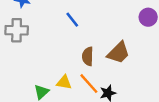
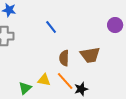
brown trapezoid: (118, 53) -> (90, 55), turned 35

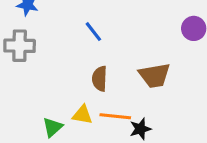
brown semicircle: (64, 58) -> (100, 79), moved
orange line: (65, 81) -> (115, 116), turned -42

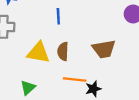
blue line: (93, 32) -> (58, 16), turned 35
yellow triangle: (82, 115) -> (38, 53), moved, size x1.5

